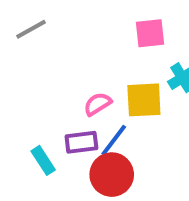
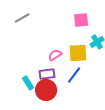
blue line: (114, 140) -> (74, 75), moved
red circle: (112, 175) -> (46, 90), moved

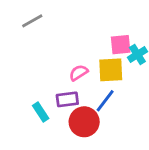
pink square: (81, 20) -> (121, 45), moved
red circle: (46, 90) -> (84, 122), moved

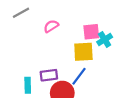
pink semicircle: (79, 73) -> (51, 26), moved
cyan rectangle: (41, 112) -> (28, 85), turned 32

